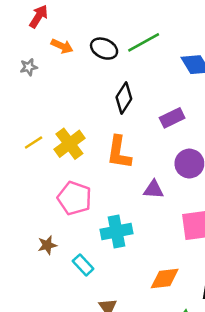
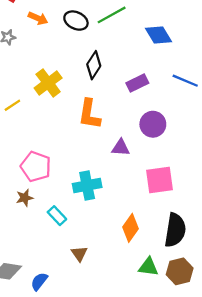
yellow cross: (69, 144) -> (48, 83), moved
pink pentagon: (74, 198) -> (36, 167), moved
orange diamond: (165, 279) -> (131, 228), turned -48

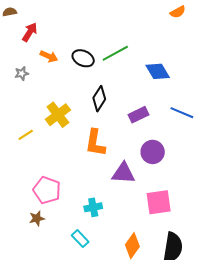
purple triangle: (121, 148) -> (123, 173), size x1.4
cyan cross: (87, 186) -> (93, 207), size x0.7
cyan rectangle: (57, 216) -> (80, 239), moved

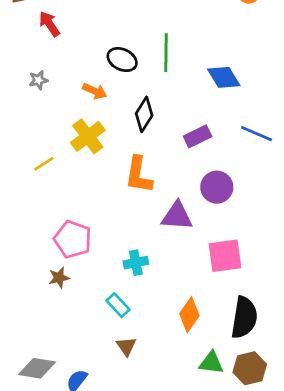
red arrow: (30, 32) -> (49, 24), turned -66
green line: (115, 53) -> (166, 53), turned -60
orange arrow: (49, 56) -> (95, 91), moved

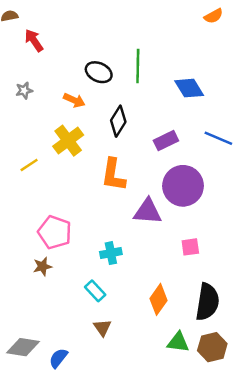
purple circle: (217, 187) -> (183, 186), size x1.4
pink square: (225, 256) -> (190, 247), size x0.6

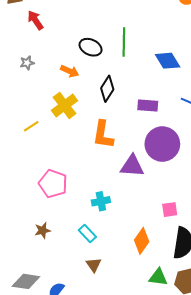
purple rectangle: (166, 141) -> (148, 105), turned 30
pink square: (190, 247) -> (170, 210), moved
brown star: (42, 266) -> (43, 230), moved

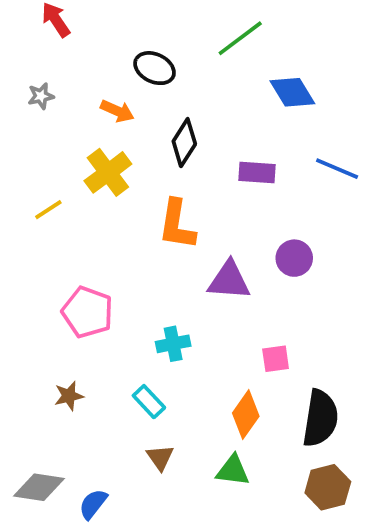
green line: (124, 42) -> (240, 38), moved, turned 52
purple circle: (162, 144) -> (294, 258), moved, size x0.6
pink square: (170, 210) -> (276, 359), moved
green triangle: (158, 277) -> (233, 470), moved

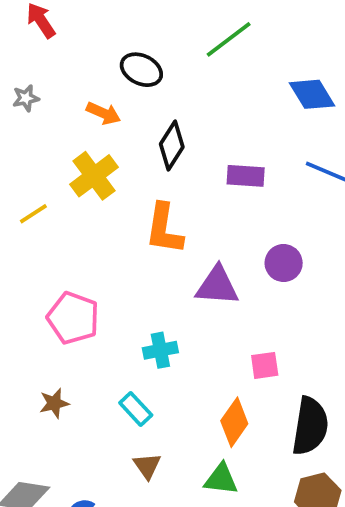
blue diamond: (292, 92) -> (312, 94), moved

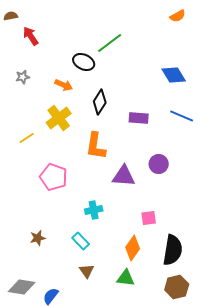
green line: (229, 39) -> (110, 43), moved
pink pentagon: (73, 318) -> (54, 177), moved

